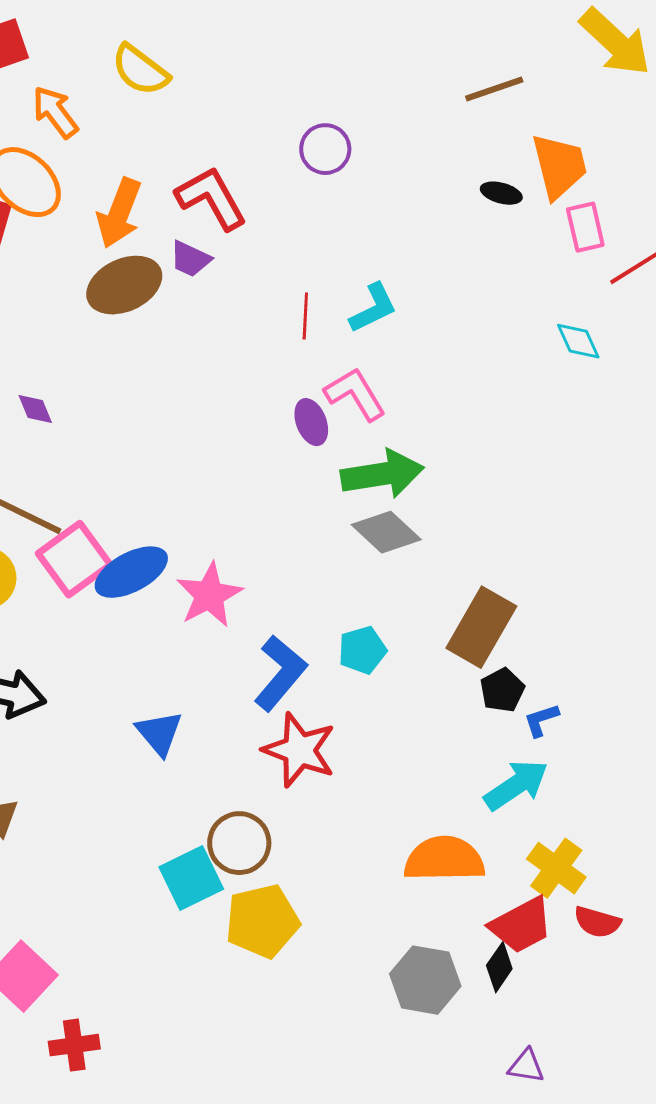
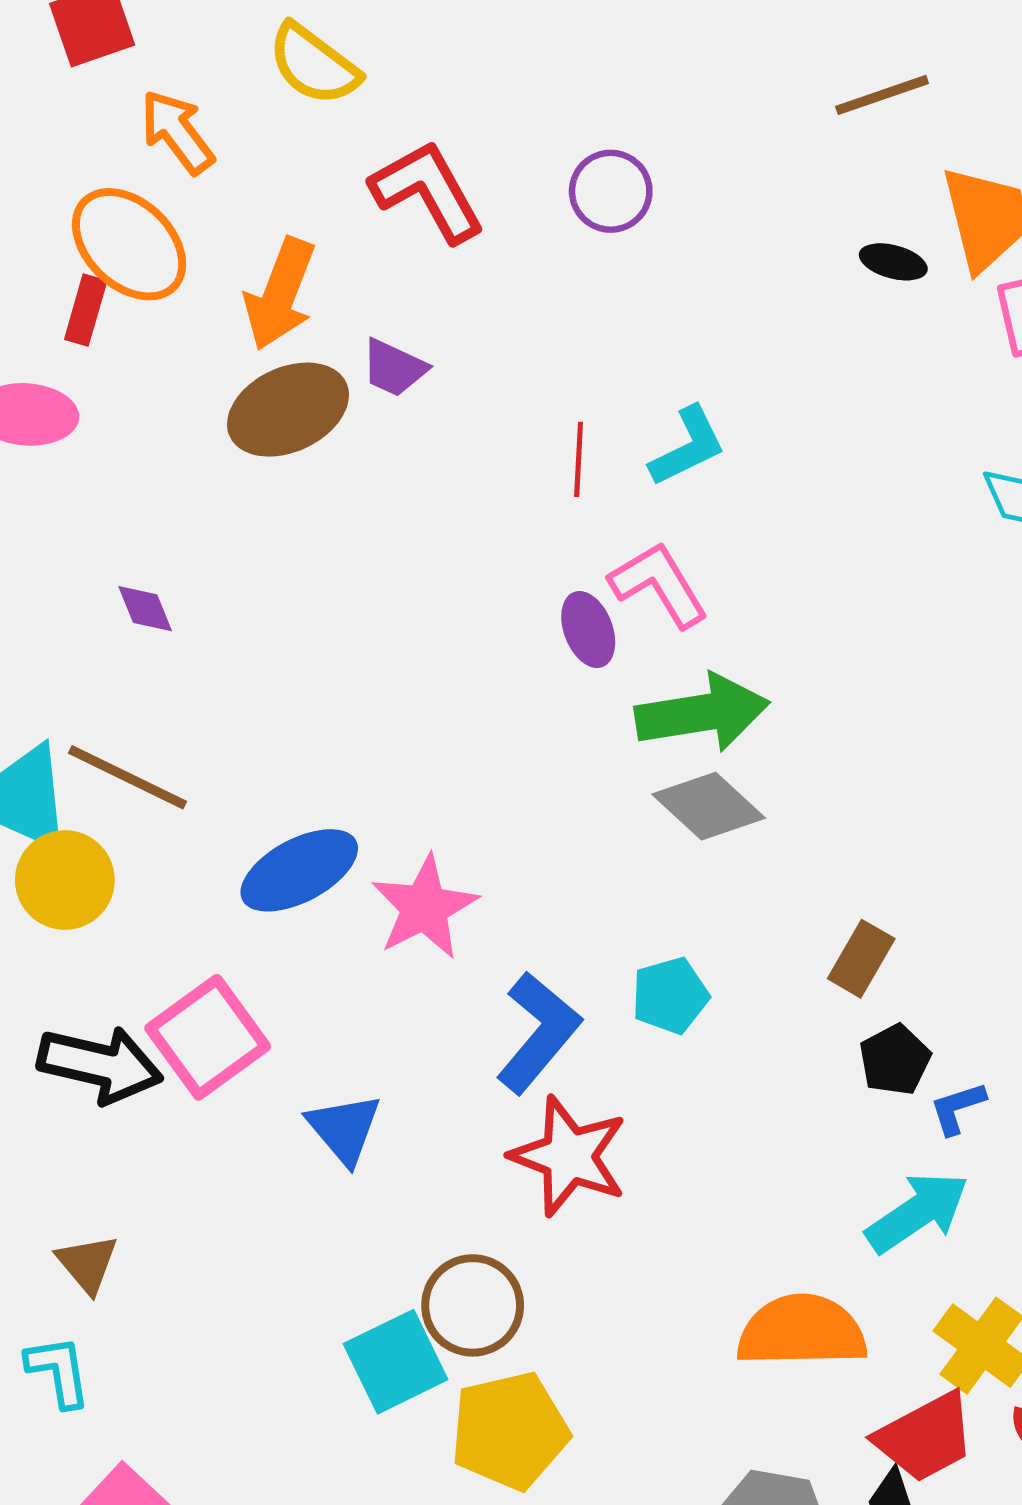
red L-shape: (211, 198) -> (428, 191), moved
pink square: (74, 559) -> (208, 1037), moved
brown rectangle: (481, 627) -> (861, 959), size x0.6

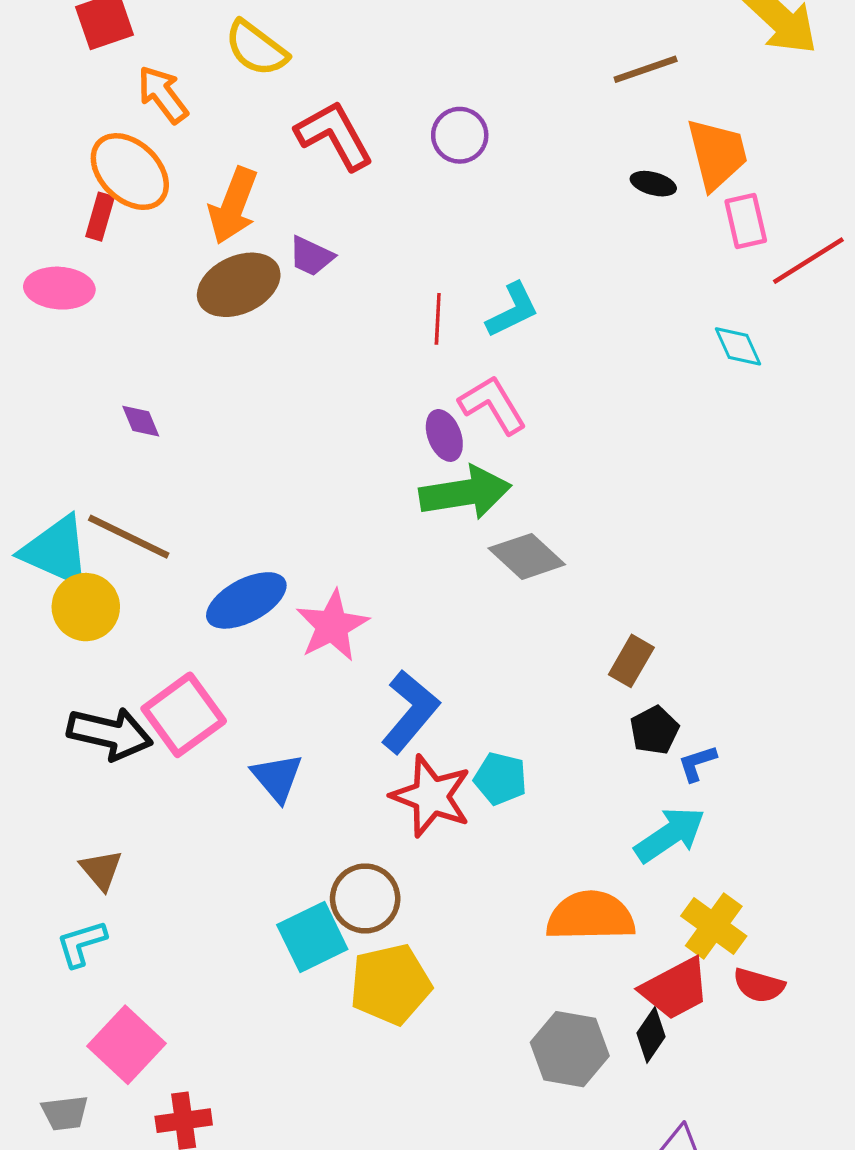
green arrow: (702, 713) -> (465, 493), moved
cyan pentagon: (670, 996) -> (500, 779), moved, turned 30
cyan L-shape: (58, 1371) -> (81, 944), turned -98

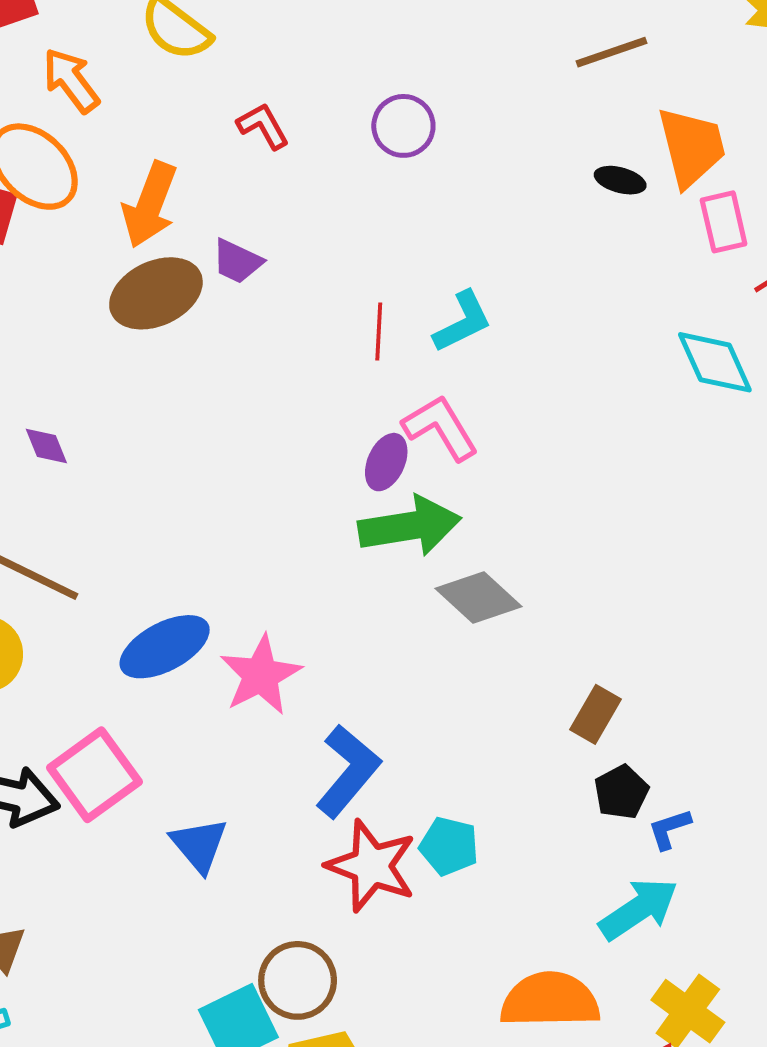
red L-shape: (334, 135) -> (263, 126), size x0.6
cyan diamond: (738, 346) -> (715, 362), size x1.4
purple ellipse: (444, 435) -> (386, 462), turned 45

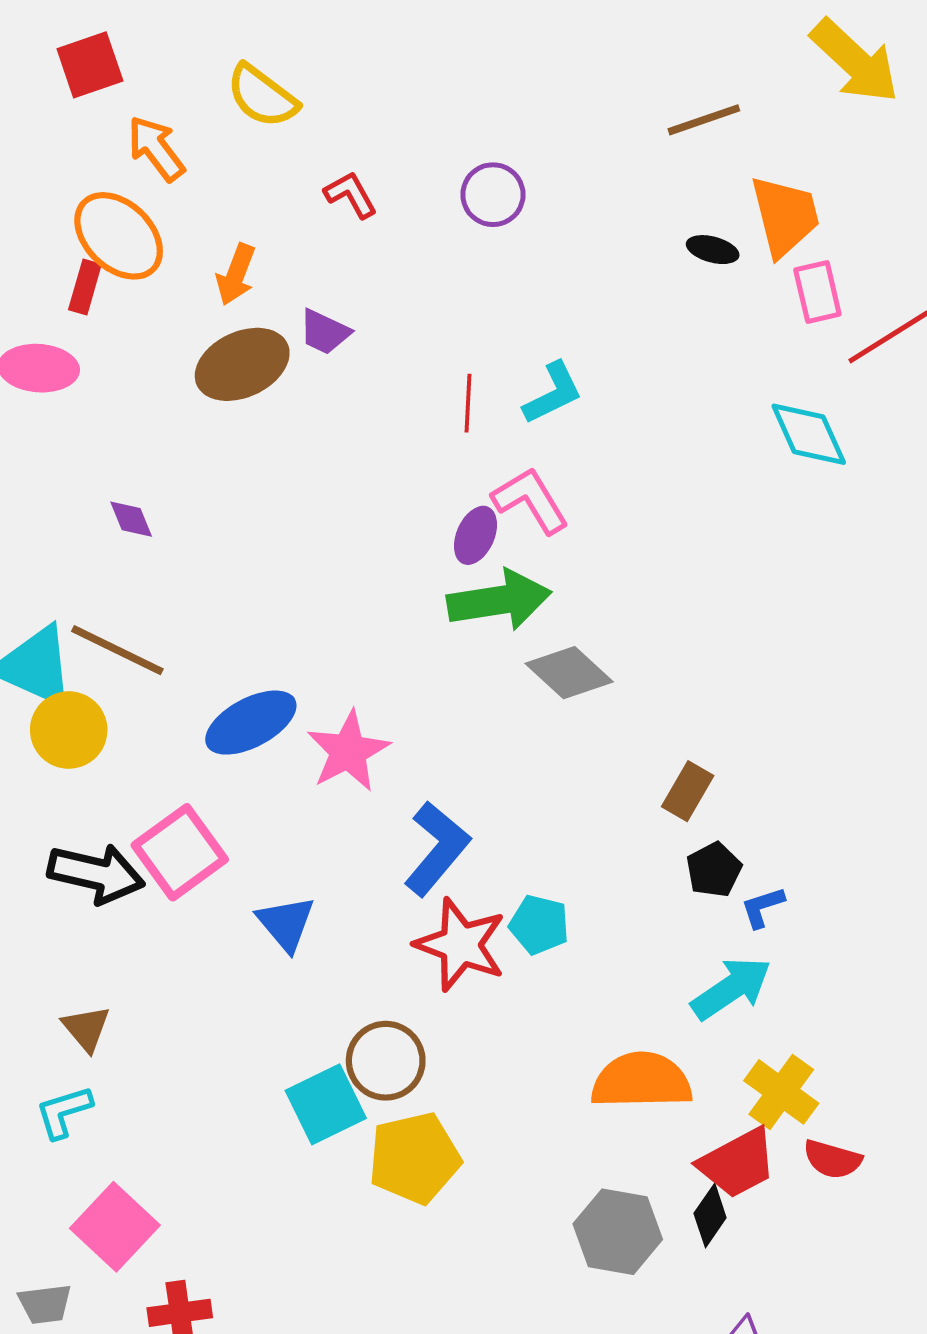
orange arrow: (150, 205) -> (236, 275), size x0.7

